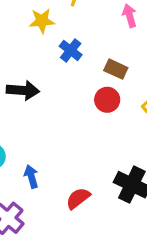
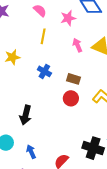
yellow star: (42, 21) -> (12, 57), moved
black arrow: (23, 90) -> (26, 115), moved, turned 108

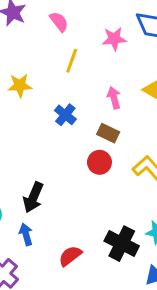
pink semicircle: (40, 10) -> (59, 22), moved
pink arrow: (77, 45) -> (114, 98), moved
black arrow: (26, 115) -> (33, 197), moved

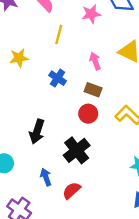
black arrow: (33, 197) -> (37, 132), moved
blue arrow: (26, 234) -> (46, 177), moved
black cross: (122, 244) -> (77, 150), moved, turned 30

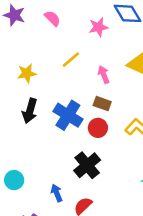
yellow line: (59, 34) -> (71, 60), moved, turned 36
blue cross: (58, 78) -> (68, 115), moved, size x1.6
black arrow: (37, 132) -> (30, 111), moved

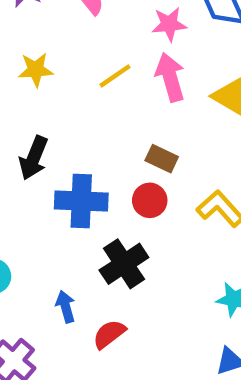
yellow star: (27, 73) -> (36, 70), moved
pink arrow: (104, 75) -> (170, 77), moved, size x1.5
blue cross: (68, 115) -> (81, 201), moved, turned -36

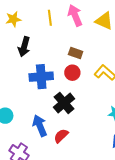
yellow line: (115, 76) -> (50, 18), turned -56
black arrow: (34, 158) -> (24, 47), moved
blue arrow: (66, 307) -> (40, 126), size x1.5

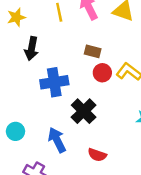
red circle: (72, 73) -> (102, 73), moved
red semicircle: (61, 136) -> (97, 155), moved, turned -112

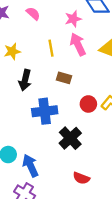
brown rectangle: (93, 51) -> (64, 78), moved
blue arrow: (57, 140) -> (30, 166), moved

